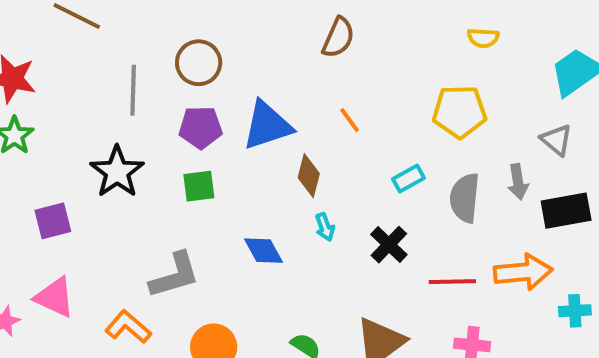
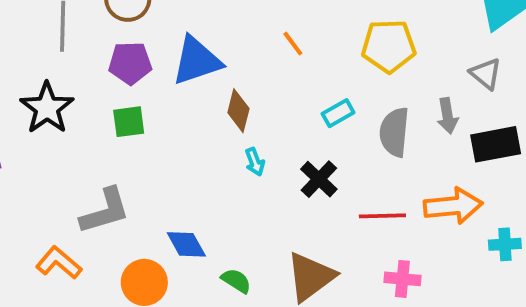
orange line: (350, 120) -> (293, 44), moved
blue diamond: (263, 251) -> (186, 244), moved

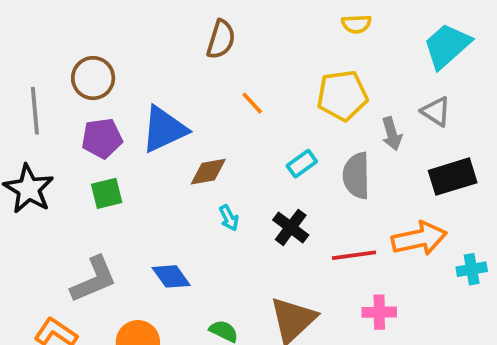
brown diamond: (238, 111) -> (208, 172), turned 72
gray arrow: (448, 116) -> (392, 134), moved
blue diamond: (186, 244) -> (171, 276), moved

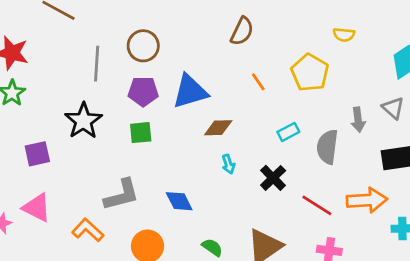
yellow pentagon: (342, 95) -> (310, 73), moved, turned 30
red line: (354, 255) -> (317, 205), turned 32

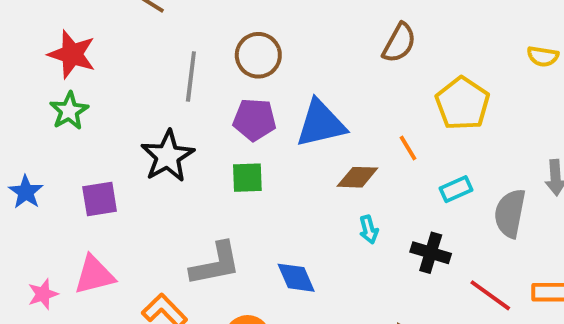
yellow pentagon: (310, 73) -> (462, 104), moved
orange line: (258, 82) -> (408, 148), moved
black cross: (273, 178) -> (431, 253), turned -32
pink triangle: (37, 208) -> (94, 275), turned -44

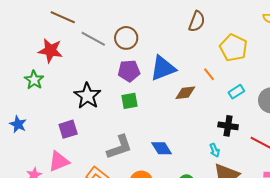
red star: (72, 54) -> (50, 51), moved
gray line: (191, 77) -> (93, 39), moved, turned -60
purple square: (100, 199) -> (68, 129), moved
cyan arrow: (369, 230) -> (215, 150), moved

